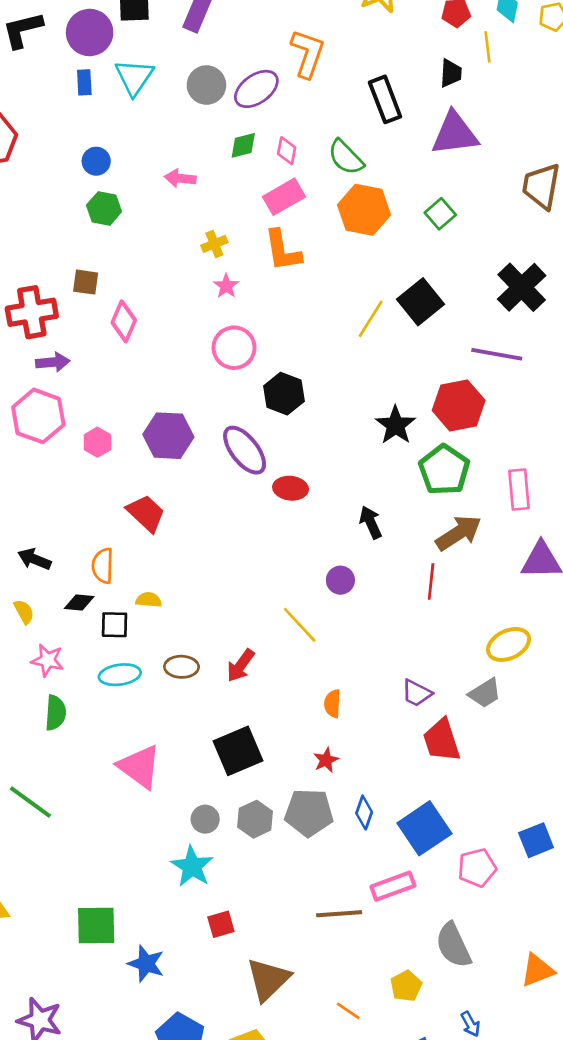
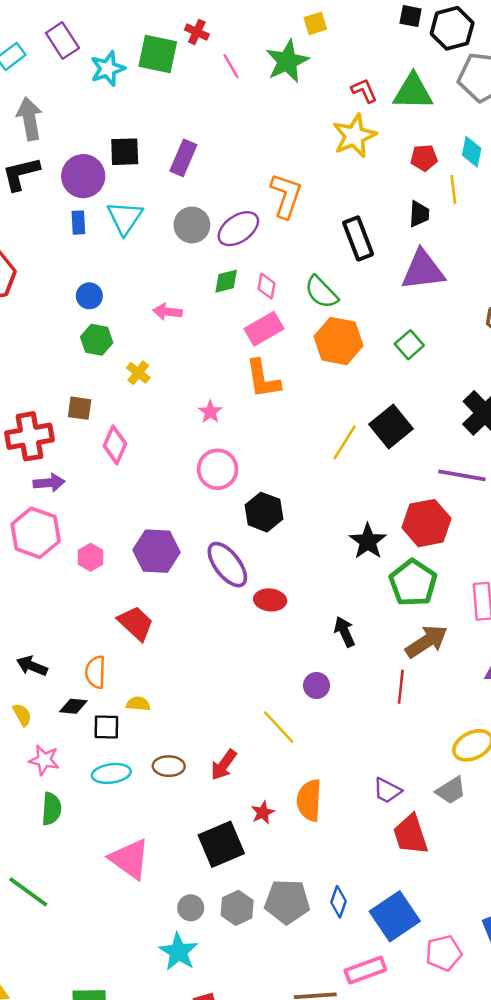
yellow cross: (214, 244) -> (138, 373), moved, turned -30
orange semicircle: (333, 704) -> (309, 800), size x1.6
red star: (326, 760) -> (263, 813), moved

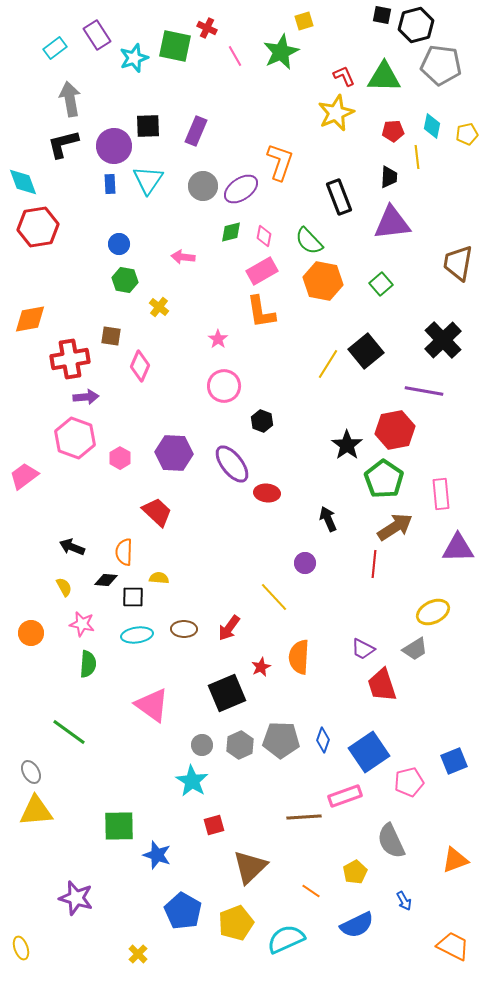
black hexagon: (264, 512) -> (262, 421), size x0.7

